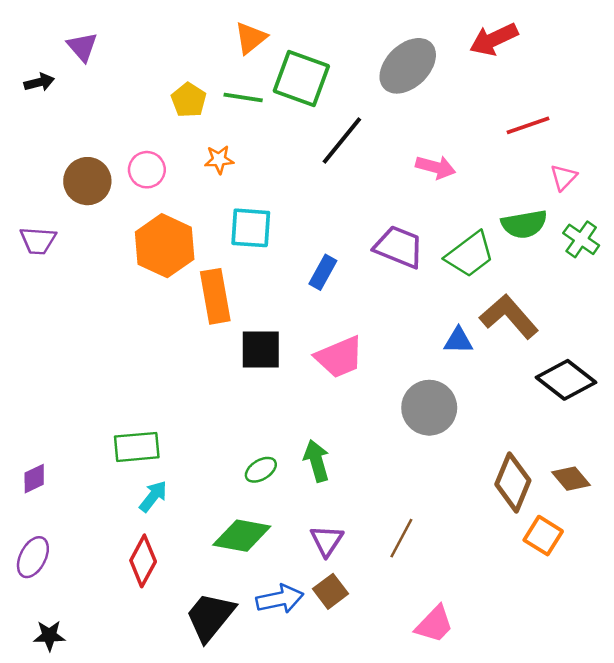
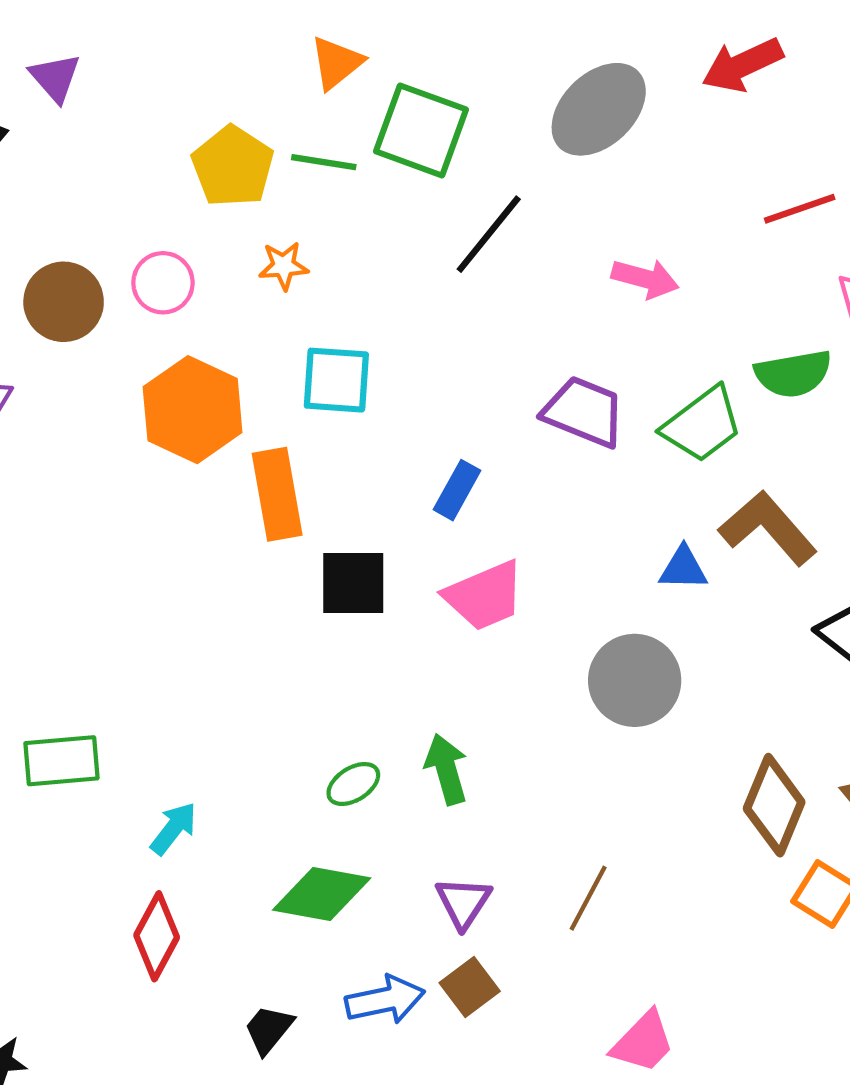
yellow pentagon: (189, 100) -> (233, 166), size x1.4
blue rectangle: (323, 272) -> (457, 490), moved
green rectangle: (137, 447) -> (61, 761), moved
black trapezoid: (210, 617) -> (269, 1029), size x0.6

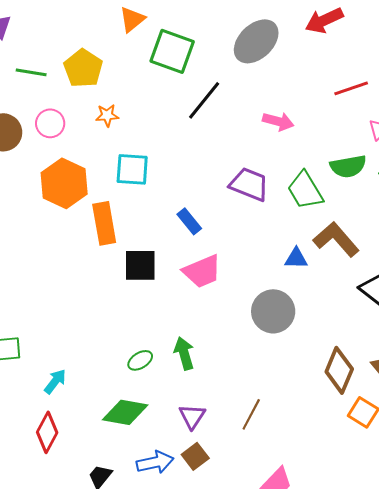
green line: (324, 162) -> (31, 72), moved
green trapezoid: (702, 424) -> (305, 190), turned 96
blue rectangle: (457, 490) -> (189, 221), turned -68

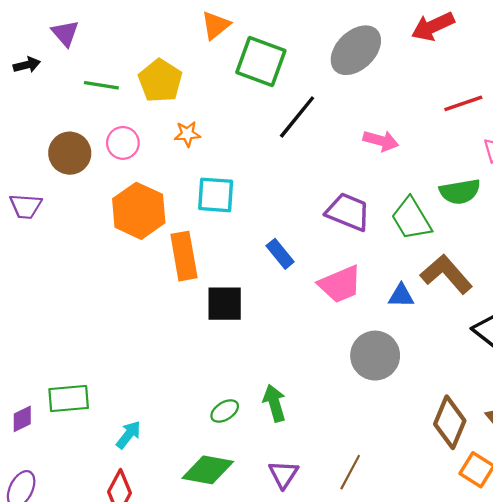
pink trapezoid: (202, 271) -> (340, 284), moved

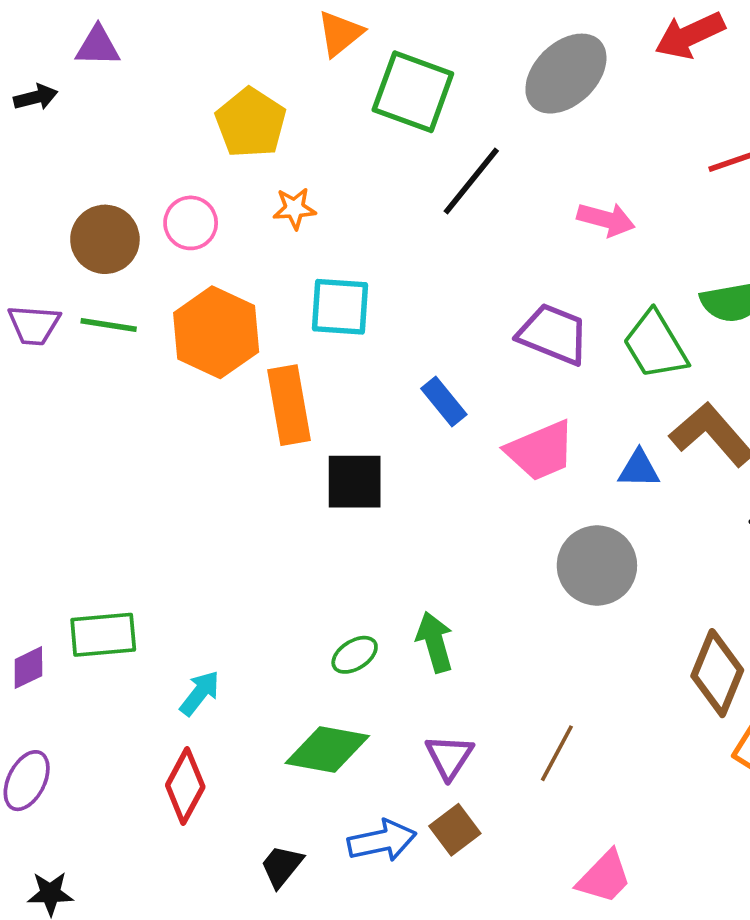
purple triangle: (65, 33) -> (98, 46), turned -48
green line: (101, 85) -> (109, 325), moved

